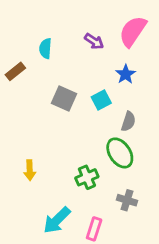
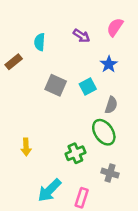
pink semicircle: (133, 31) -> (115, 27), size x0.7

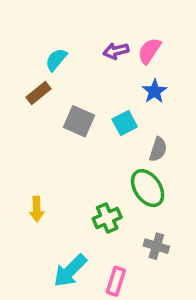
pink semicircle: (115, 27) -> (149, 51), moved
purple arrow: (82, 36) -> (116, 51), turned 133
cyan semicircle: (40, 42) -> (56, 60), turned 35
brown rectangle: (14, 62) -> (38, 93), moved

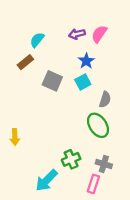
blue star: (155, 91) -> (86, 61), moved
yellow arrow: (37, 209) -> (15, 137), moved
green cross: (107, 218) -> (71, 159), moved
pink rectangle: (116, 281) -> (93, 184), moved

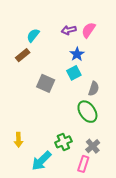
gray square: (52, 81) -> (46, 83), moved
yellow arrow: (15, 137) -> (18, 140), moved
gray cross: (104, 164) -> (93, 146), turned 32

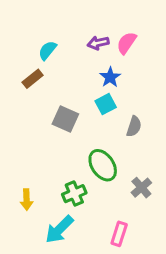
green ellipse: (87, 112) -> (103, 165), moved
green cross: (63, 142) -> (74, 194), moved
gray cross: (93, 146) -> (141, 188), moved

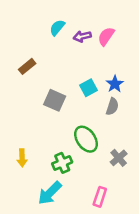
cyan semicircle: (47, 50) -> (57, 28), moved
blue star: (110, 77) -> (115, 84), moved
yellow arrow: (27, 200) -> (22, 158), moved

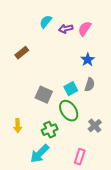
blue star: (115, 84) -> (88, 60), moved
cyan square: (89, 88) -> (71, 89), moved
gray square: (55, 100) -> (44, 95), moved

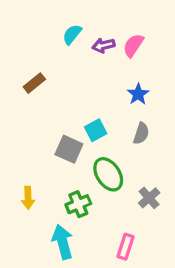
cyan square: (71, 89) -> (96, 130), moved
cyan arrow: (40, 154) -> (63, 242), turned 120

